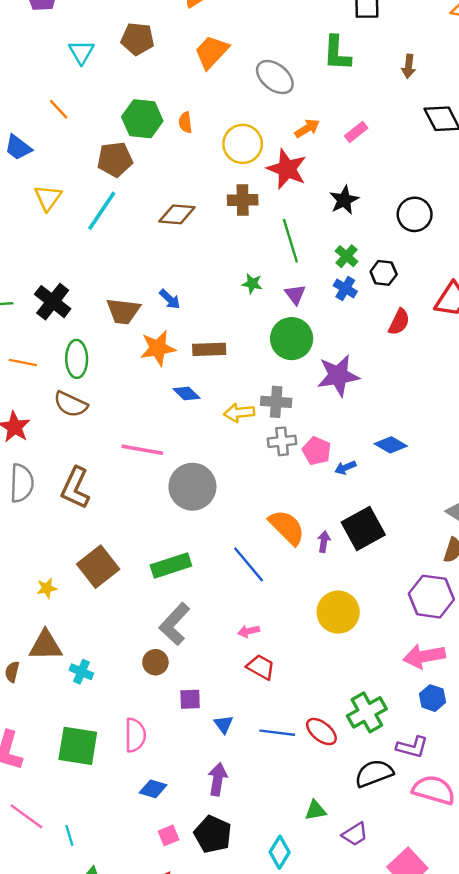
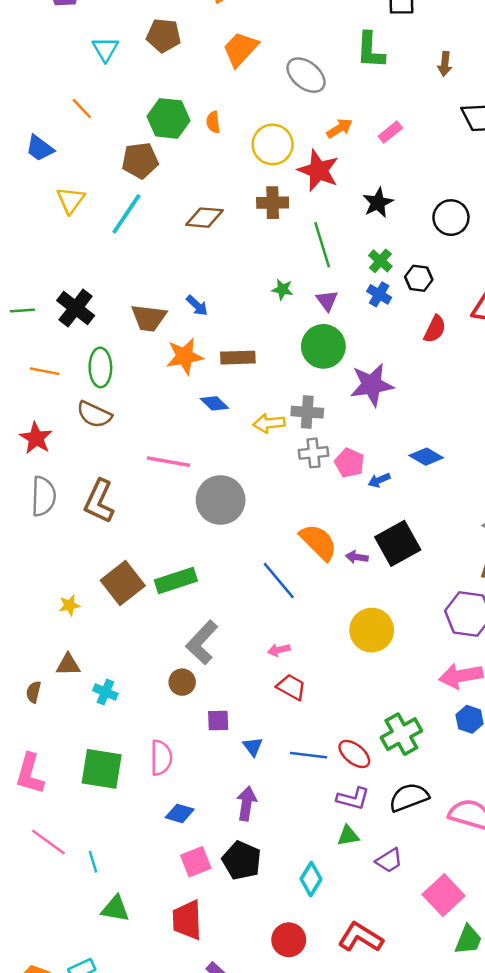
purple arrow: (324, 542) -> (357, 557), turned -90
green rectangle: (171, 566) -> (176, 581), moved
brown triangle: (46, 646) -> (68, 665), size x0.7
purple L-shape: (412, 747) -> (353, 799), moved
pink square: (169, 835) -> (196, 862), size x1.4

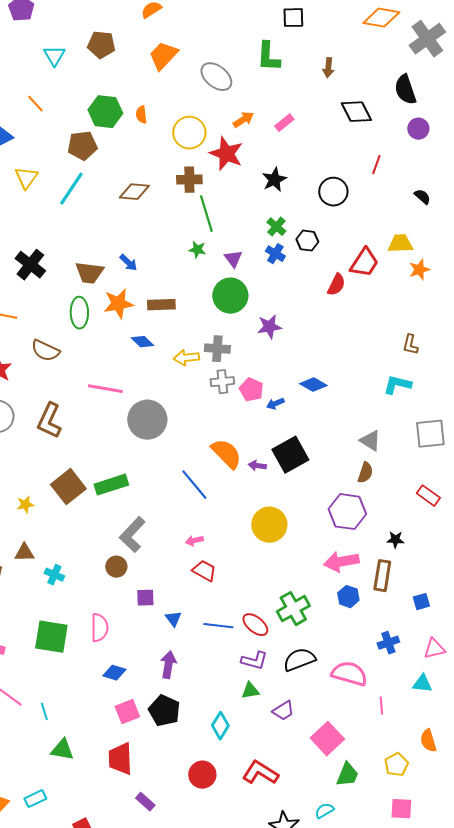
green line: (322, 245) -> (206, 214), moved
red semicircle: (435, 329) -> (336, 285), moved
green ellipse: (100, 367) -> (79, 313), moved
purple star: (372, 385) -> (269, 327), size x0.7

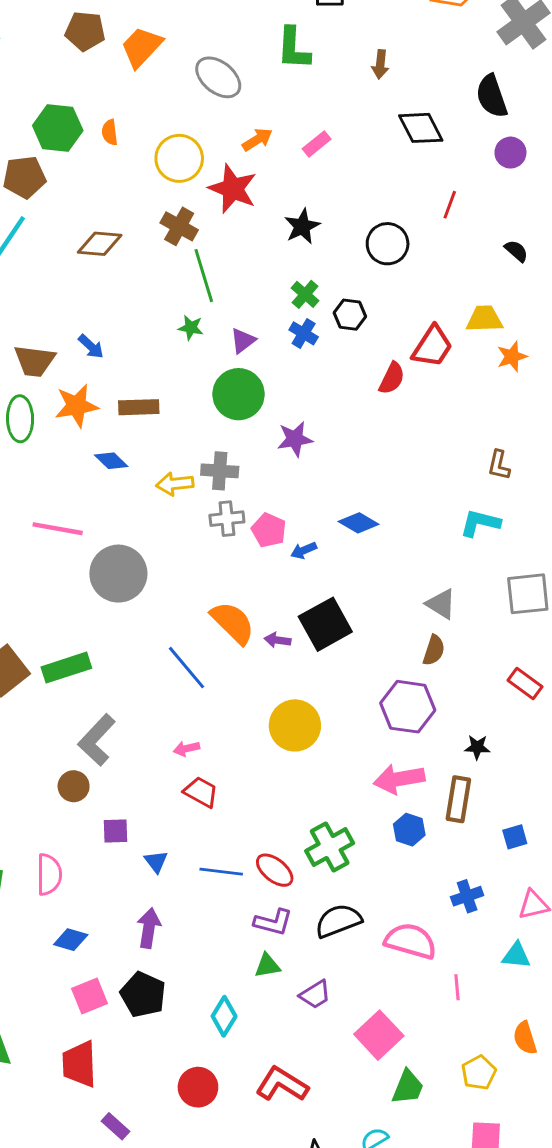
brown pentagon: (101, 45) -> (85, 31), moved
brown cross: (189, 180) -> (179, 226), turned 30
purple triangle: (233, 259) -> (243, 341), turned 30

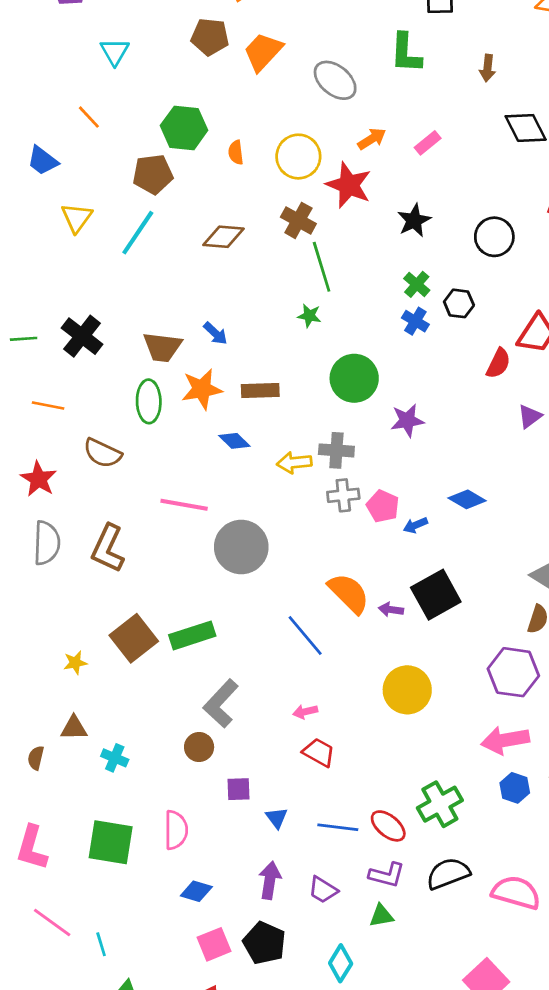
orange semicircle: (110, 132) -> (236, 152), moved
purple triangle: (243, 341) -> (530, 416), moved
purple trapezoid: (315, 995) -> (323, 890), moved, turned 64

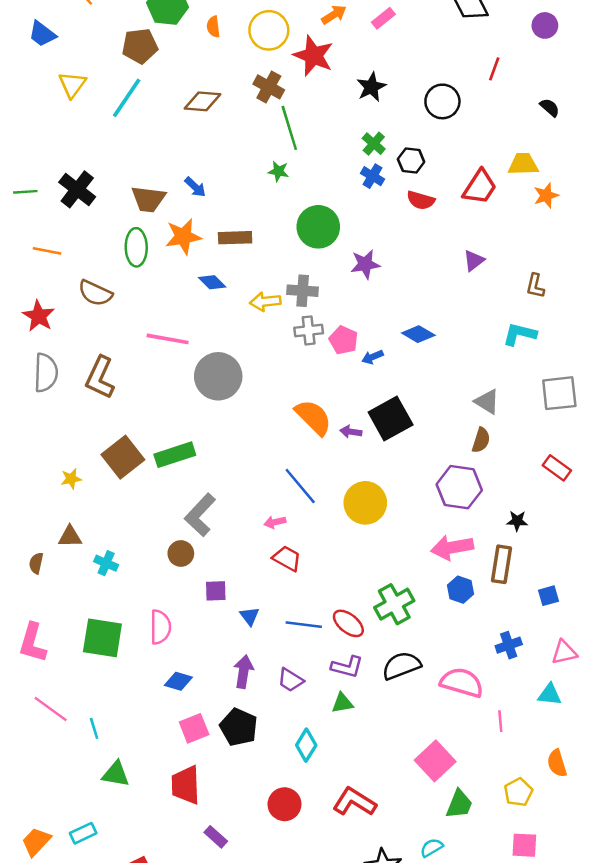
red semicircle: (498, 363) -> (421, 200), moved, turned 80
blue line: (305, 635) -> (300, 486), moved

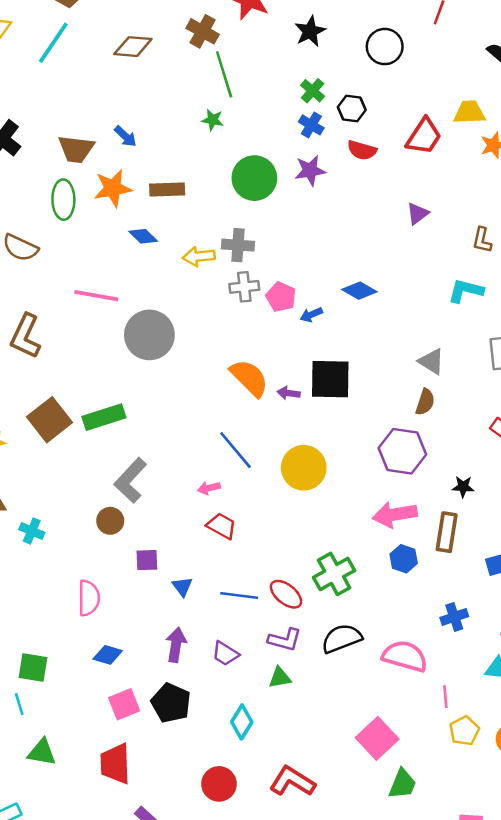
purple star: (365, 264) -> (310, 170), moved
black square: (391, 418) -> (330, 379), turned 30
green square: (102, 638) -> (33, 668), moved, size x0.7
yellow pentagon: (518, 792) -> (464, 731), moved

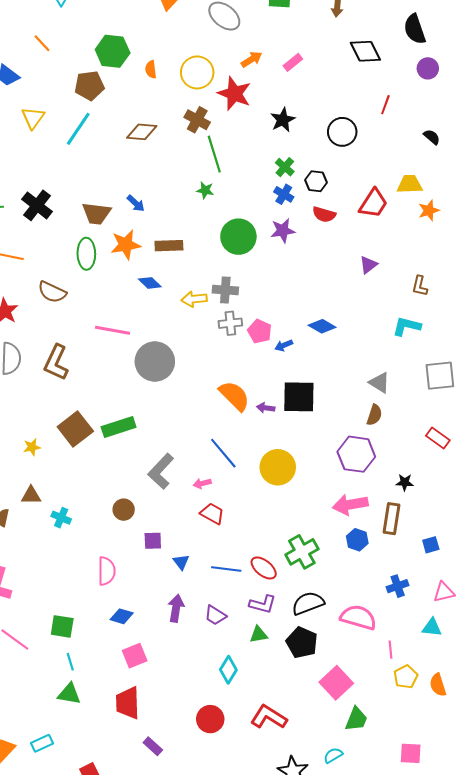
gray L-shape: (130, 480) -> (161, 471), moved
black pentagon: (171, 703) -> (302, 643), moved
cyan line: (19, 704) -> (70, 662), moved

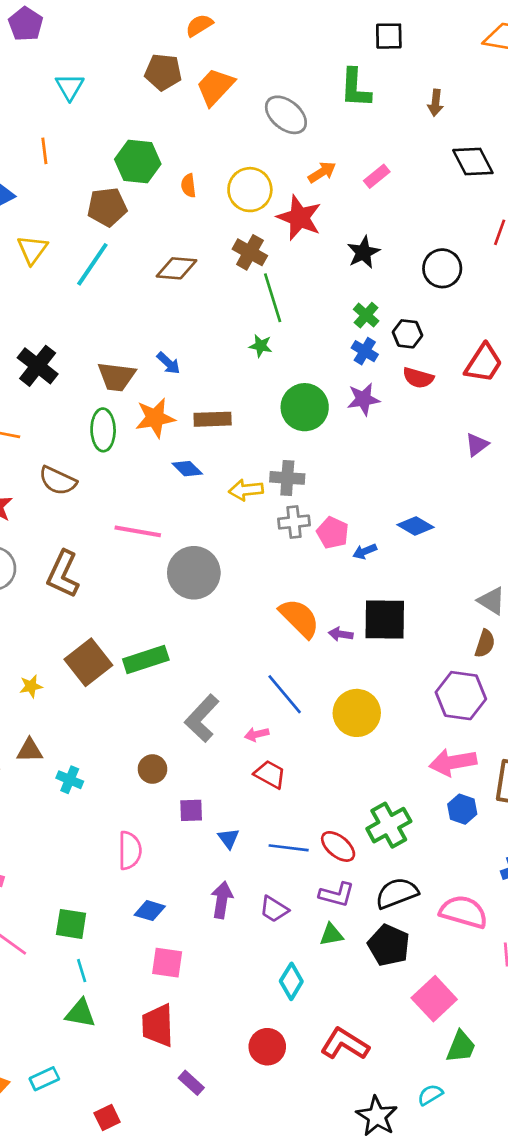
orange line: (42, 43) -> (44, 151), turned 36
pink square: (135, 656) -> (167, 963), turned 30

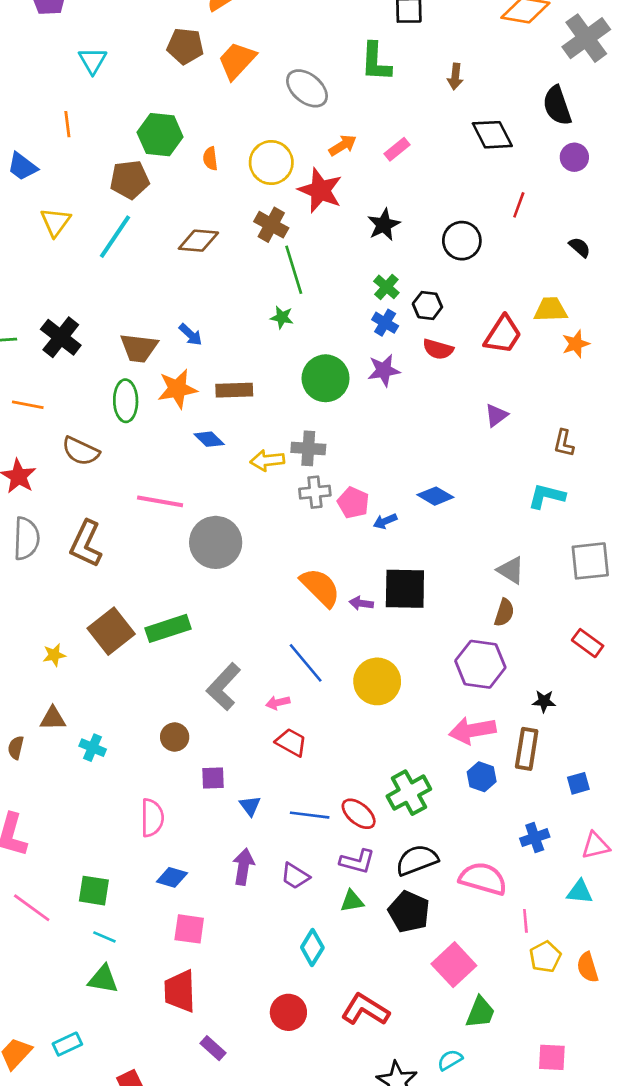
cyan line: (82, 971) -> (104, 937), turned -50

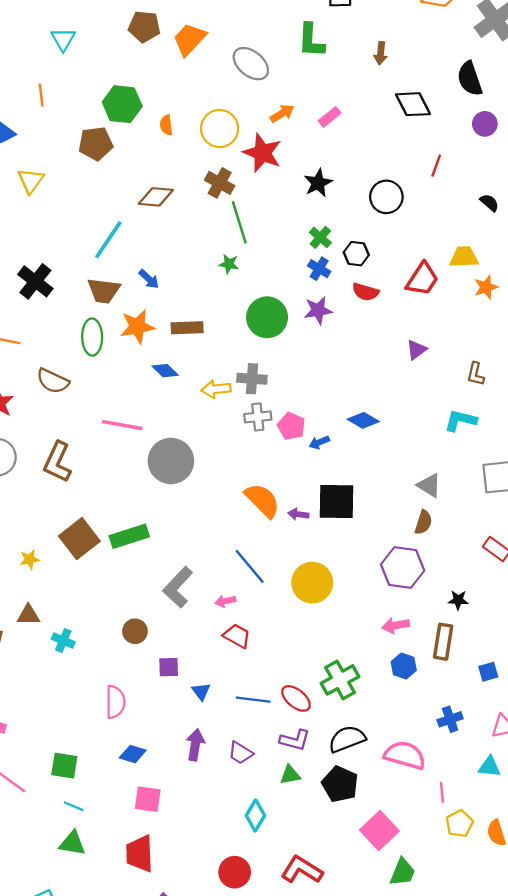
cyan line: (115, 237) -> (108, 240), moved
pink arrow: (472, 730) -> (396, 625), size x0.7

